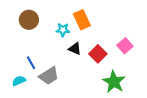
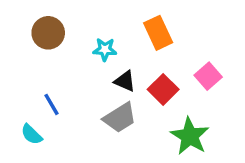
orange rectangle: (82, 20) -> (158, 33), moved
gray trapezoid: (49, 76) -> (120, 118), moved
cyan semicircle: (19, 81) -> (32, 134), turned -112

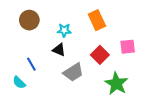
pink square: (208, 76) -> (128, 47), turned 35
black triangle: (125, 81) -> (59, 50), moved

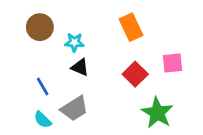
cyan star: (64, 30) -> (74, 42), moved
gray trapezoid: (73, 72) -> (74, 109), moved
cyan semicircle: (19, 83) -> (43, 120), moved

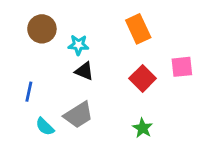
blue line: (43, 87) -> (29, 92), moved, turned 42
green star: (157, 113) -> (143, 128), moved, size x0.6

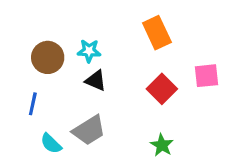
brown circle: (42, 29) -> (48, 57), moved

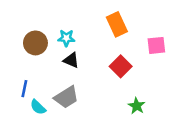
pink square: (207, 76) -> (156, 45), moved
blue line: (33, 104) -> (24, 89), moved
green star: (162, 145) -> (137, 106), moved

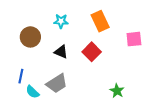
cyan star: (66, 38) -> (61, 21), moved
red square: (121, 66) -> (92, 52), moved

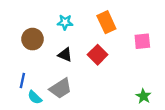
green star: (117, 91) -> (143, 96), moved

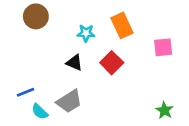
cyan star: (65, 22) -> (86, 33), moved
brown circle: (33, 39) -> (36, 16), moved
blue line: (22, 81) -> (26, 92), turned 56

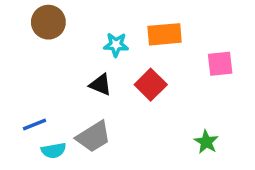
orange rectangle: (122, 25) -> (165, 34), turned -70
green star: (164, 110) -> (206, 142), moved
cyan semicircle: (40, 112) -> (54, 151), turned -54

